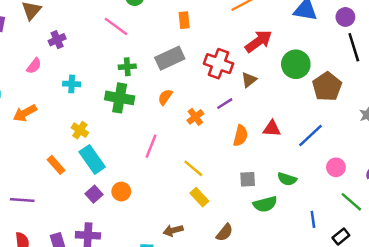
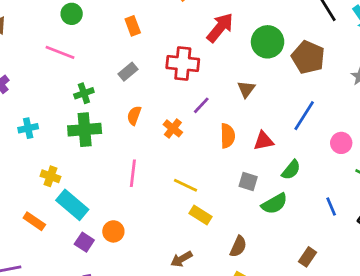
gray rectangle: (170, 58) -> (128, 72), size x0.6
brown triangle: (249, 80) -> (246, 89), moved
red triangle: (272, 129) -> (264, 141), moved
gray square: (248, 179) -> (248, 181), turned 35
green semicircle: (287, 179) -> (291, 170), turned -54

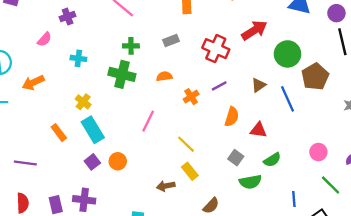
orange semicircle: (134, 115) -> (164, 76), turned 42
blue line: (304, 116) -> (287, 99), moved, turned -75
brown arrow: (181, 259) -> (166, 186), moved

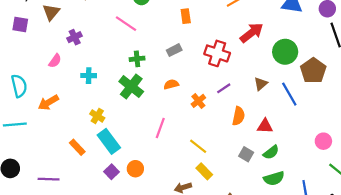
green cross: (122, 74) -> (131, 87), turned 30
green semicircle: (272, 160) -> (271, 152), moved
green semicircle: (250, 182) -> (274, 178), moved

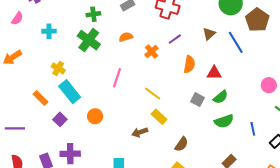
purple square: (111, 172) -> (60, 119), moved

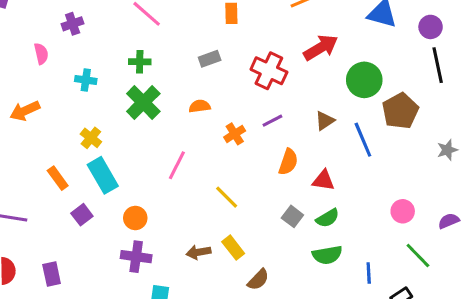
green cross: (93, 14) -> (140, 62), moved
pink semicircle: (17, 18) -> (41, 54), turned -56
yellow rectangle: (159, 117) -> (233, 248), moved
purple cross: (70, 154) -> (136, 257), moved

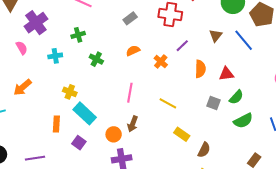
purple cross: (73, 24) -> (36, 23), size x1.6
green cross: (140, 62) -> (78, 35), moved
green cross: (143, 102) -> (96, 59), size x0.6
orange rectangle: (58, 178) -> (56, 124), turned 56
brown arrow: (198, 252) -> (133, 124), moved, turned -42

